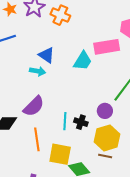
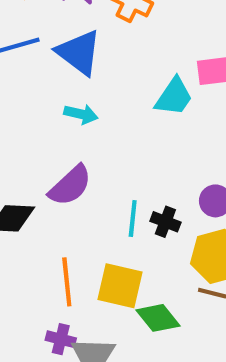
blue triangle: (47, 55) -> (79, 52), moved, size x1.4
orange line: (37, 139) -> (67, 282), moved

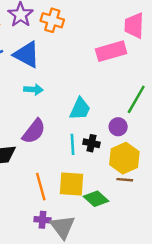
cyan trapezoid: (174, 97) -> (80, 109), moved

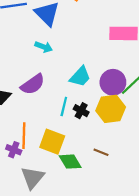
purple circle: (118, 127) -> (113, 82), moved, size x1.5
yellow hexagon: (124, 158) -> (111, 109), moved
purple cross: (42, 220) -> (14, 150), moved

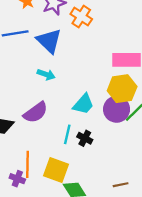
yellow hexagon: (111, 109) -> (122, 89), moved
brown line: (101, 152) -> (121, 185), moved, turned -32

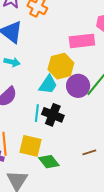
yellow hexagon: (122, 89) -> (61, 66), moved
black cross: (85, 138) -> (53, 115), size x1.5

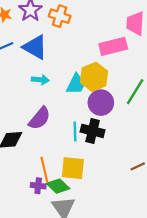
cyan trapezoid: (48, 85) -> (76, 84), moved
purple circle: (78, 86) -> (101, 103), moved
green diamond: (49, 162) -> (58, 186), moved

